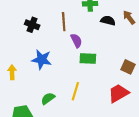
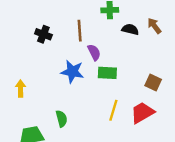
blue star: (42, 60) -> (72, 72), moved
yellow line: (75, 91) -> (113, 110), moved
green semicircle: (48, 99) -> (62, 119), turned 112

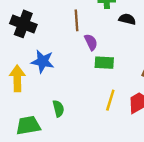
black cross: (43, 34) -> (23, 24), moved, size x1.5
blue star: (72, 72) -> (43, 61), moved
yellow arrow: (21, 89) -> (17, 78), size x1.5

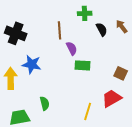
black semicircle: (127, 19) -> (102, 29), turned 48
yellow line: (110, 100) -> (88, 111), moved

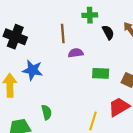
purple semicircle: (72, 48) -> (76, 53), turned -72
green rectangle: (83, 65) -> (101, 73), moved

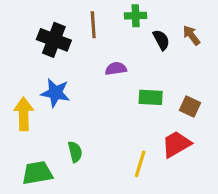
brown line: (63, 33) -> (93, 25), moved
black cross: (15, 37) -> (54, 40), moved

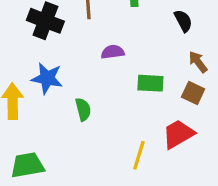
brown arrow: (191, 35) -> (198, 62), moved
black semicircle: (161, 40) -> (183, 21), moved
green semicircle: (75, 152) -> (83, 109), moved

